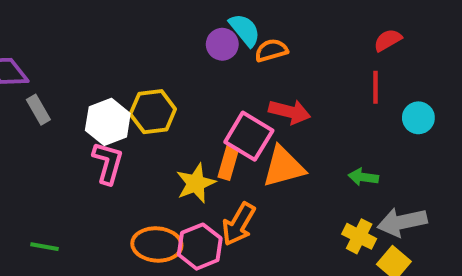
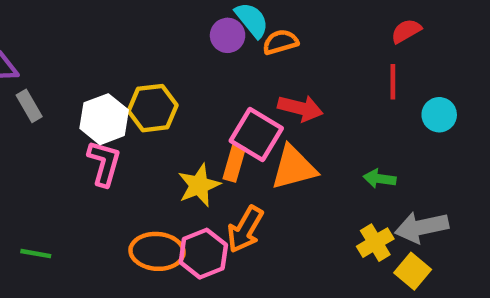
yellow cross: (359, 236) -> (375, 243), turned 32

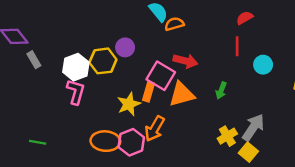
purple circle: (228, 35) -> (125, 47), moved
green arrow: (380, 179) -> (221, 91), moved, turned -77
gray arrow: (422, 227) -> (253, 127), turned 136

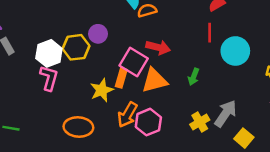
cyan circle: (263, 65) -> (235, 51), size x1.5
pink hexagon: (131, 142) -> (148, 122), moved
yellow square: (248, 152) -> (244, 138), moved

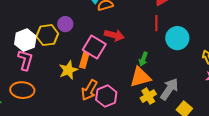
orange triangle: (154, 80) -> (140, 77), moved
orange ellipse: (78, 127) -> (22, 90), moved

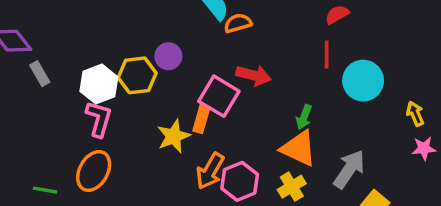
orange triangle: (140, 77) -> (299, 148), turned 40
orange ellipse: (22, 90) -> (94, 171), turned -65
yellow cross: (148, 96) -> (292, 187), moved

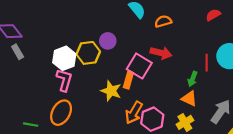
orange semicircle: (238, 23) -> (163, 21), moved
red line: (327, 55) -> (207, 63), moved
gray rectangle: (40, 74) -> (18, 52), moved
yellow star: (174, 136) -> (111, 91), turned -30
orange triangle: (299, 148) -> (189, 99), size x0.7

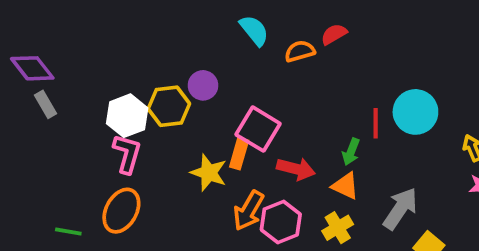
red semicircle: (213, 15) -> (334, 34), moved
red arrow: (161, 53) -> (296, 169), moved

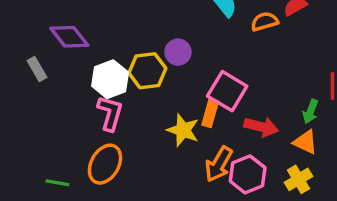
purple diamond: (32, 68) -> (69, 37), moved

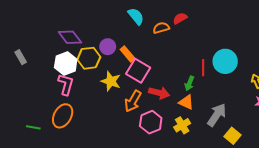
purple diamond: (69, 37) -> (70, 37), moved
orange rectangle: (210, 113) -> (128, 54), moved, turned -56
yellow star: (183, 130) -> (111, 81), moved
orange arrow: (219, 164) -> (133, 101), moved

